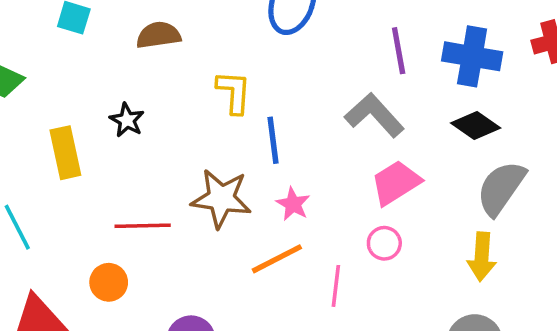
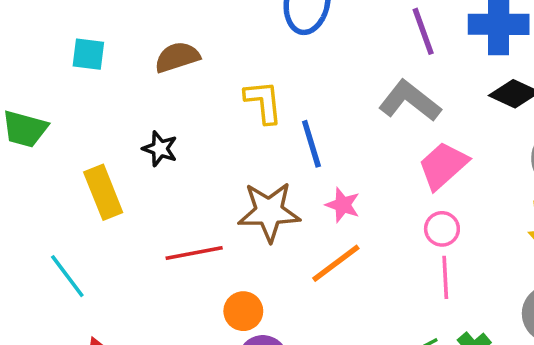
orange circle: (109, 282) -> (243, 311), moved
pink line: (336, 286) -> (445, 277), moved

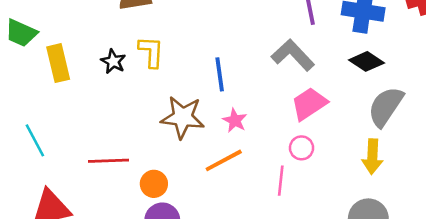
yellow L-shape: (263, 102) -> (151, 52), moved
yellow rectangle: (103, 192) -> (58, 63), moved
red line: (194, 253) -> (109, 161), moved
pink line: (445, 277) -> (281, 181), moved

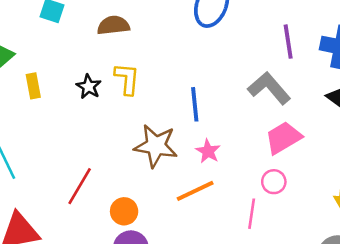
yellow rectangle: (58, 63) -> (33, 86), size x0.7
red line: (109, 161) -> (80, 186), turned -60

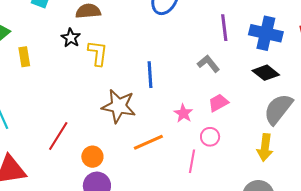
black star: (89, 87) -> (71, 38), moved
gray L-shape: (269, 88) -> (208, 64), size x0.7
pink trapezoid: (283, 138) -> (218, 103), size x0.7
pink star: (208, 151) -> (183, 113), moved

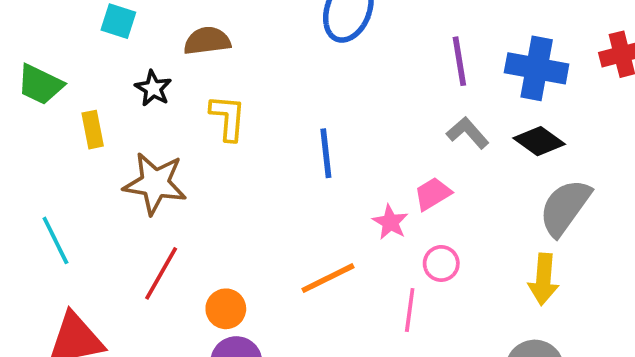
black star: (71, 38) -> (153, 88), moved
gray L-shape: (208, 64) -> (468, 133), moved
pink trapezoid: (218, 103) -> (433, 194), moved
brown star: (119, 106) -> (155, 183), moved

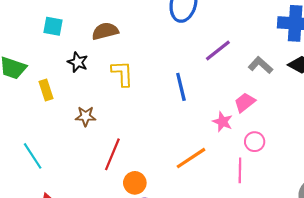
purple line: (459, 61) -> (218, 51), moved, turned 68
brown star: (155, 183) -> (85, 116), size x0.6
red line: (161, 273) -> (112, 154), moved

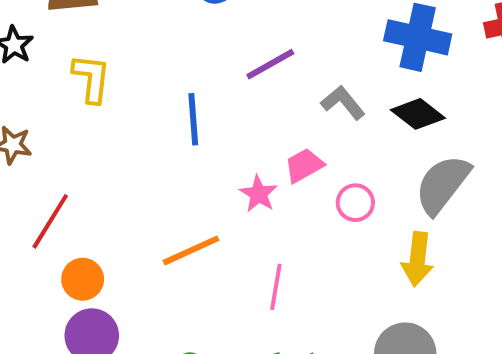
pink circle: (255, 142) -> (355, 203), moved

